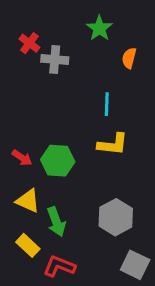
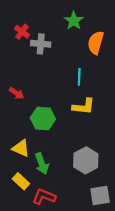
orange semicircle: (129, 58) -> (96, 43), size x1.5
red arrow: (22, 158) -> (16, 93), moved
gray square: (135, 265) -> (100, 196), turned -35

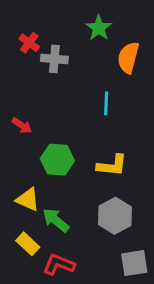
yellow L-shape: (84, 106) -> (112, 165), moved
green arrow: (42, 164) -> (56, 220), turned 150

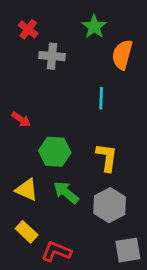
red cross: (29, 43) -> (28, 29), moved
yellow L-shape: (112, 165) -> (107, 157), turned -88
green arrow: (56, 220) -> (66, 192), moved

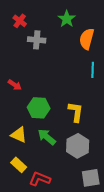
cyan line: (101, 98) -> (93, 70), moved

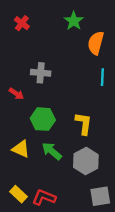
gray cross: (37, 40) -> (41, 73), moved
yellow rectangle: (19, 165) -> (19, 194), moved

